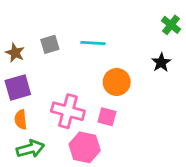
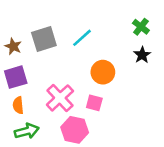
green cross: (171, 25) -> (141, 27), moved
cyan line: (93, 43) -> (82, 38), turned -45
gray square: (50, 44) -> (44, 39), size x1.5
pink cross: (68, 111) -> (60, 98), turned 32

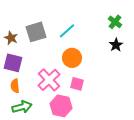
orange circle: (103, 72) -> (72, 58), moved
purple square: (16, 77) -> (13, 63), turned 30

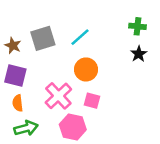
green cross: (115, 22) -> (138, 26), turned -32

